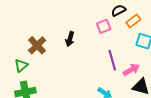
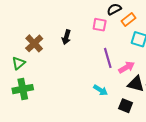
pink square: (104, 26) -> (100, 25), turned 32

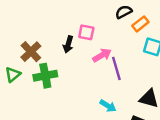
pink square: (100, 25) -> (86, 32), moved
pink arrow: (127, 67) -> (102, 55), moved
green cross: (23, 89) -> (45, 76), moved

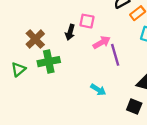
green triangle: (13, 75) -> (18, 69), moved
cyan arrow: (108, 106) -> (98, 90), moved

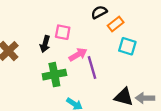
green cross: (49, 62) -> (54, 75), moved

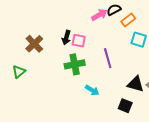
pink square: (63, 32) -> (79, 41), moved
pink arrow: (78, 55) -> (99, 15), moved

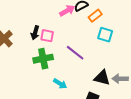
purple line: (108, 58) -> (75, 53), turned -36

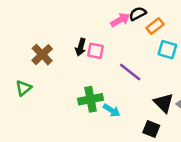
green cross: (43, 59) -> (91, 99), moved
black triangle: (102, 78) -> (164, 103), turned 30

